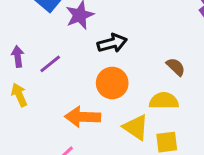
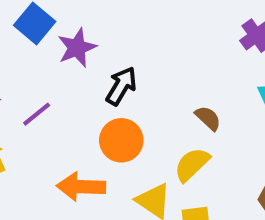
black arrow: (112, 43) -> (121, 86), turned -44
yellow semicircle: (164, 101) -> (192, 164), turned -44

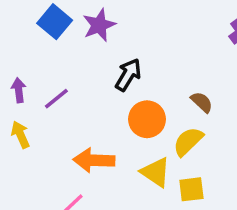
purple star: (77, 48) -> (99, 25), moved
orange circle: (121, 140) -> (147, 119), moved

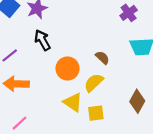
black arrow: (128, 75) -> (42, 40), moved, turned -60
orange arrow: (94, 160) -> (16, 84), moved

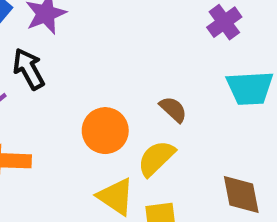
black arrow: (42, 40) -> (29, 69), moved
brown diamond: (137, 101) -> (241, 194), turned -40

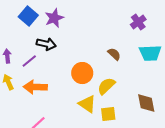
black arrow: (29, 69) -> (46, 44), turned 132
brown semicircle: (173, 109) -> (114, 54), moved

